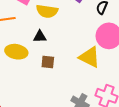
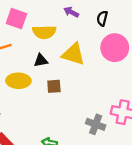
yellow triangle: (89, 57) -> (73, 54), moved

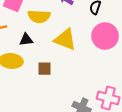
black triangle: (41, 60) -> (26, 40), moved

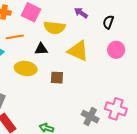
pink circle: (105, 36) -> (116, 50), size x0.7

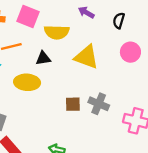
brown square: (57, 78) -> (73, 104), moved
gray cross: (90, 117) -> (99, 104), moved

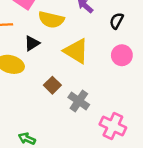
black triangle: (43, 58) -> (32, 43), turned -35
brown square: (73, 104) -> (52, 85), moved, turned 35

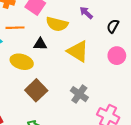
black triangle: (32, 43) -> (40, 44), turned 32
brown square: (52, 85) -> (36, 90), moved, size x1.5

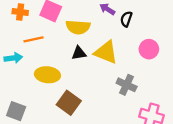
black semicircle: (113, 26) -> (126, 19), moved
black triangle: (40, 44) -> (79, 53), moved
gray cross: (79, 94) -> (127, 85), moved

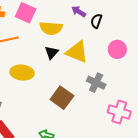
black triangle: (79, 53) -> (52, 53), turned -40
brown square: (69, 103) -> (62, 98), moved

